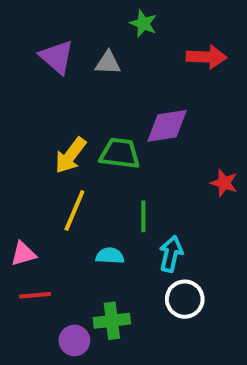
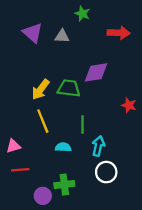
yellow line: (74, 211) -> (43, 121), turned -45

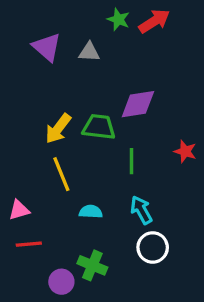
red arrow: (119, 33) -> (154, 21), moved, turned -35
green line: (82, 125) -> (131, 161), moved
cyan arrow: (98, 146) -> (141, 210), turned -42
green cross: (64, 185) -> (92, 265), turned 30

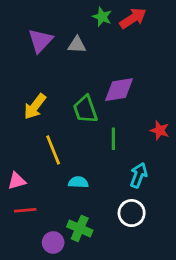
purple triangle: (47, 47) -> (40, 41), turned 32
green trapezoid: (99, 127) -> (85, 109), turned -116
yellow arrow: (58, 129) -> (35, 107), moved
cyan arrow: (141, 210) -> (139, 175), moved, turned 50

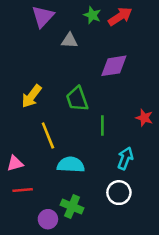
purple triangle: (40, 41) -> (43, 16), moved
purple diamond: (119, 90) -> (114, 66), moved
cyan semicircle: (78, 182) -> (71, 165), size x1.5

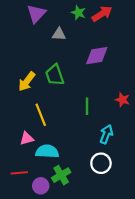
green trapezoid: (77, 99) -> (55, 75), moved
pink triangle: (15, 163) -> (27, 138), moved
cyan semicircle: (71, 165) -> (47, 151), moved
red line: (23, 190) -> (19, 173), moved
green cross: (72, 207) -> (61, 175), turned 36

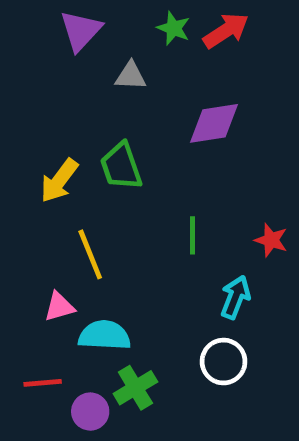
red star: (122, 100) -> (271, 240), moved

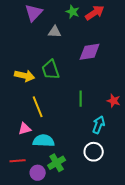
yellow arrow: (59, 181) -> (25, 76), turned -114

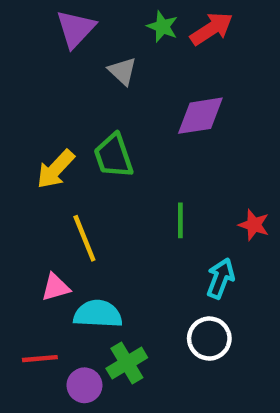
gray triangle: (55, 32) -> (122, 71), turned 40
yellow arrow: (25, 76) -> (56, 169), turned 120

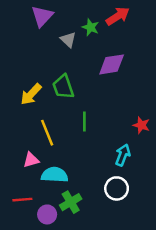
green star: (162, 27) -> (91, 27), moved
green line: (180, 220) -> (84, 121), moved

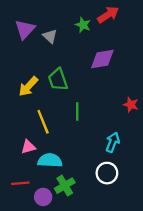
purple triangle: (42, 16) -> (25, 29), moved
gray triangle: (68, 40) -> (50, 36), moved
red star: (141, 125) -> (131, 105), moved

